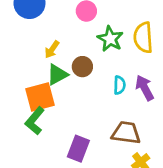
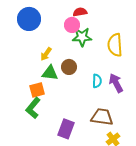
green star: (110, 39) -> (82, 37), moved, turned -30
green triangle: (57, 75) -> (50, 73), turned 36
orange square: (40, 97) -> (37, 90), size x0.7

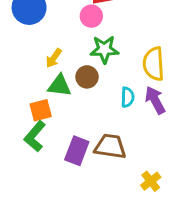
green star: (82, 37) -> (104, 49), moved
yellow semicircle: (115, 45) -> (154, 64), moved
brown trapezoid: (102, 117) -> (110, 146), moved
purple rectangle: (66, 129) -> (77, 151), moved

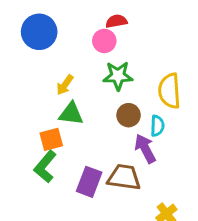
brown circle: (87, 77) -> (129, 115), moved
cyan semicircle: (128, 97) -> (157, 126), moved
purple arrow: (155, 100) -> (145, 148), moved

